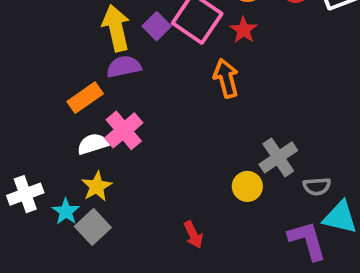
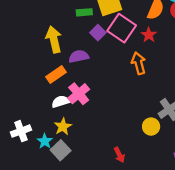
yellow arrow: (116, 28) -> (54, 39), moved

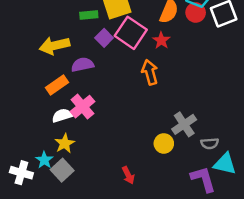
yellow arrow: (54, 39) -> (54, 46), turned -90
white cross: (21, 131) -> (21, 173), moved, turned 36

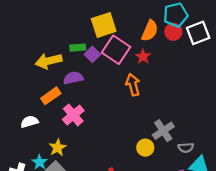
green rectangle: (89, 15) -> (78, 48), moved
white semicircle: (62, 115) -> (29, 122), moved

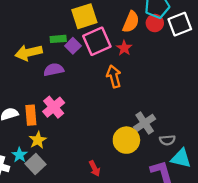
pink square: (116, 50) -> (97, 41), turned 32
orange rectangle: (51, 96) -> (31, 115), moved, turned -60
yellow circle: (145, 148) -> (126, 140), size x1.5

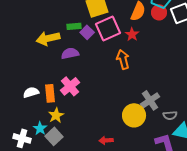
red arrow: (95, 169) -> (106, 140), turned 112

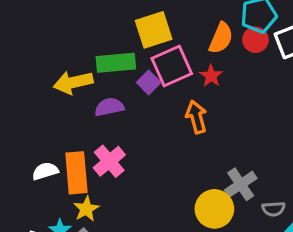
green rectangle: (74, 26) -> (116, 63), size x1.6
purple square: (87, 32) -> (149, 82), moved
orange rectangle: (50, 93) -> (76, 173), size x1.4

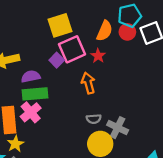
green rectangle: (116, 63) -> (35, 94), moved
gray cross: (241, 184) -> (118, 128), turned -30
gray semicircle: (274, 209) -> (94, 119), moved

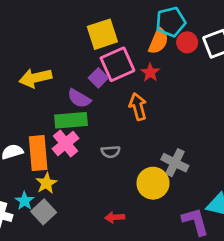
cyan pentagon: (130, 16) -> (171, 22), moved
purple semicircle: (31, 76) -> (79, 98), moved, turned -138
gray semicircle: (94, 119) -> (111, 152), moved

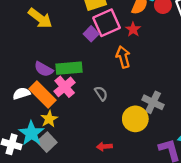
yellow arrow: (35, 78) -> (40, 18), moved, turned -130
purple semicircle: (79, 98) -> (44, 69), moved
gray semicircle: (111, 152) -> (101, 93), turned -120
orange rectangle: (38, 153) -> (42, 95), turned -40
cyan star: (24, 201) -> (31, 133), size x1.6

